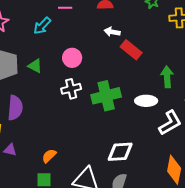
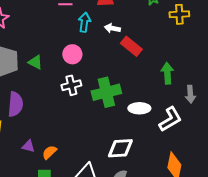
cyan arrow: (42, 26) -> (84, 22), moved, turned 144
white ellipse: (146, 101) -> (139, 108), moved
purple triangle: (10, 150) -> (28, 146), moved

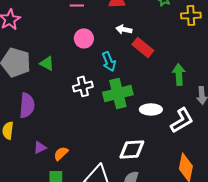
cyan arrow: (84, 22) -> (109, 61), moved, turned 150
pink circle: (72, 54) -> (84, 38), moved
purple triangle: (28, 146) -> (40, 147), turned -40

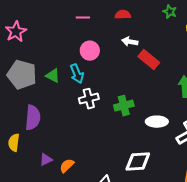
cyan arrow: (109, 61) -> (77, 74), moved
green cross: (118, 93) -> (124, 106), size x0.7

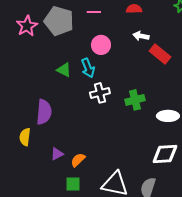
gray pentagon: (22, 75) -> (59, 21), moved
white diamond: (138, 162) -> (165, 154), moved

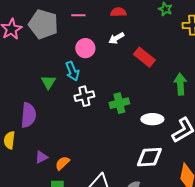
white arrow: (141, 36) -> (116, 38), moved, turned -42
green triangle: (64, 70) -> (48, 82), moved, turned 35

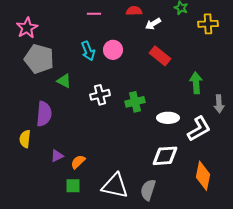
gray pentagon: (43, 24) -> (39, 59), moved
white arrow: (116, 38) -> (153, 24), moved
pink circle: (85, 48) -> (113, 50), moved
cyan arrow: (72, 71) -> (88, 51), moved
green triangle: (48, 82) -> (64, 81), turned -35

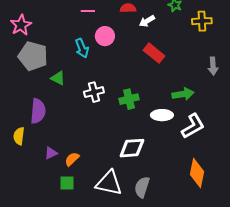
pink circle: (113, 50) -> (105, 36), moved
green arrow: (196, 83) -> (183, 94), moved, turned 85
gray arrow: (219, 104) -> (213, 66), moved
white diamond: (165, 156) -> (132, 148), moved

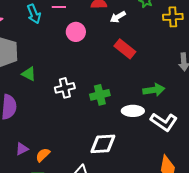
cyan arrow: (82, 48) -> (34, 14), moved
white L-shape: (193, 126) -> (164, 122), turned 64

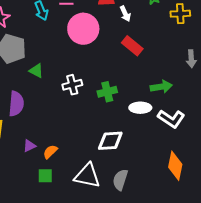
white arrow: (118, 17) -> (125, 14), turned -84
pink circle: (76, 32) -> (83, 29), size x1.6

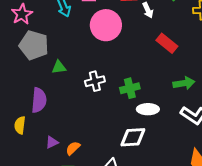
red rectangle: (132, 46) -> (167, 43), moved
green triangle: (36, 71) -> (59, 67), turned -35
white ellipse: (140, 108) -> (148, 109), moved

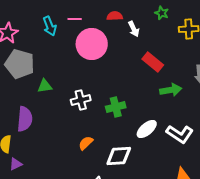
green arrow: (184, 83) -> (171, 90), moved
white ellipse: (148, 109) -> (147, 129), moved, turned -40
purple triangle: (52, 142) -> (16, 164), moved
orange semicircle: (73, 148) -> (86, 143), moved

